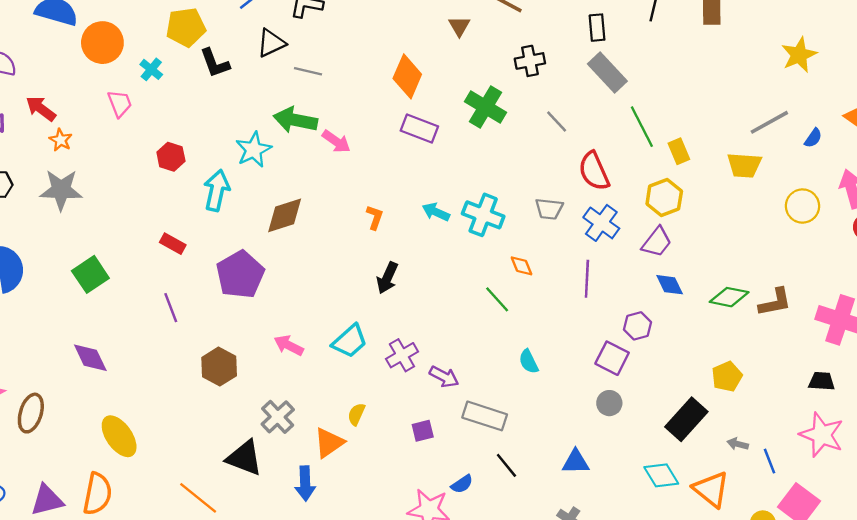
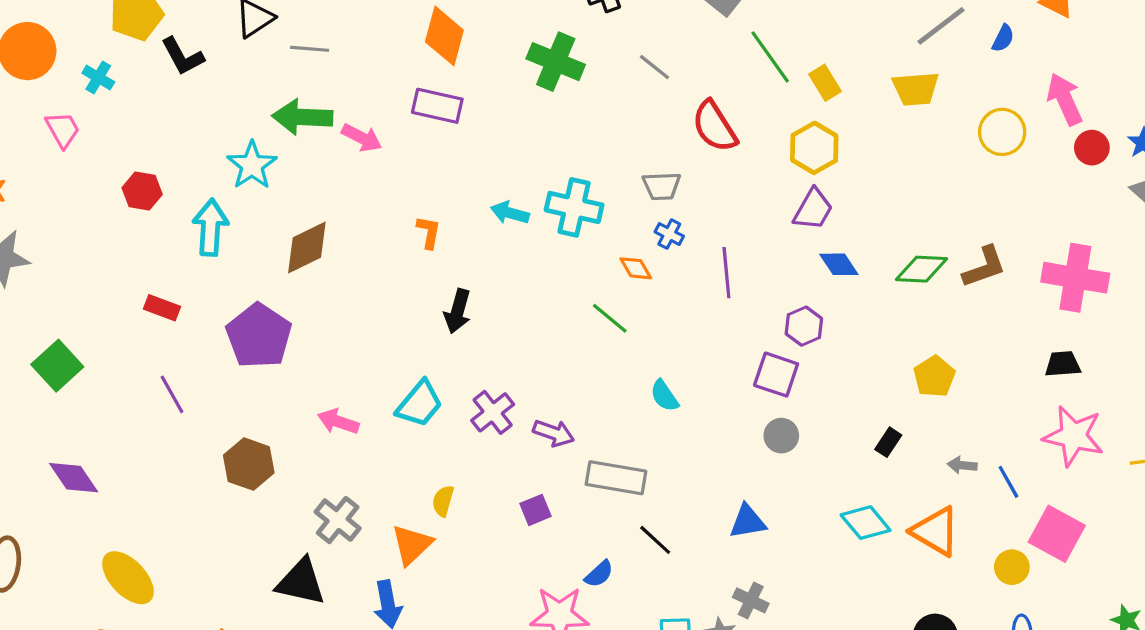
purple rectangle: (419, 129) -> (437, 106), moved
blue cross: (601, 223) -> (669, 234), moved, size x0.6
black rectangle: (686, 419) -> (888, 442), size x0.5

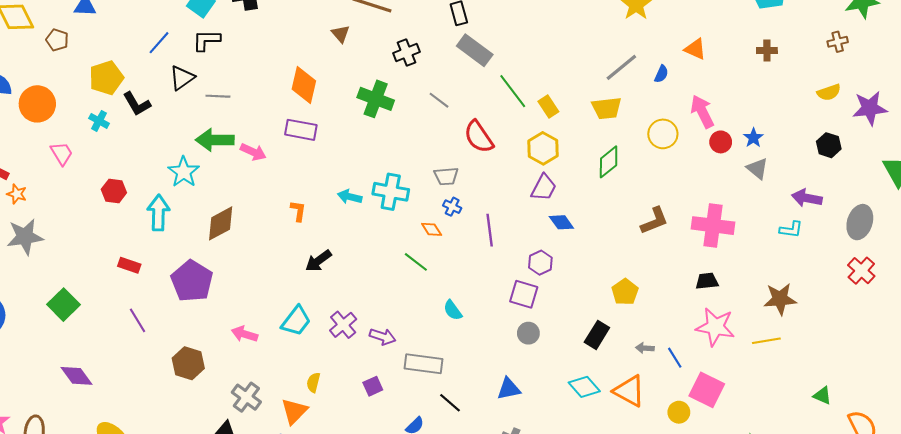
cyan cross: (98, 78) -> (99, 121), moved
green diamond: (922, 269) -> (609, 162), moved, turned -40
black arrow: (458, 311) -> (318, 261), turned 40
black rectangle: (888, 442) -> (597, 335), size x1.5

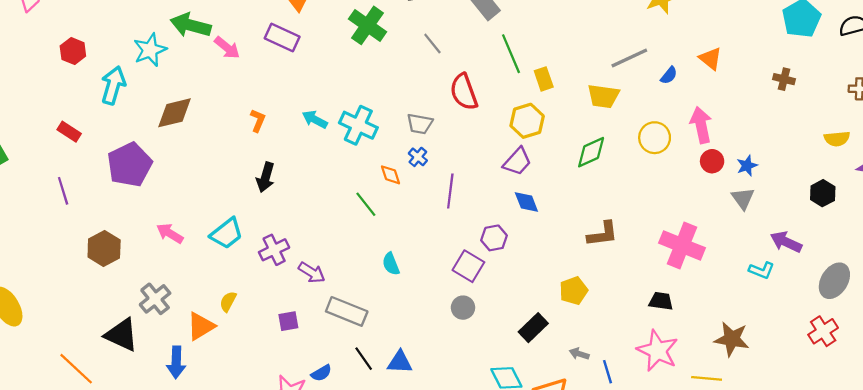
brown L-shape: (655, 221) -> (603, 234), moved
black arrow: (318, 261) -> (266, 177), turned -52
blue triangle: (509, 389) -> (400, 362), moved

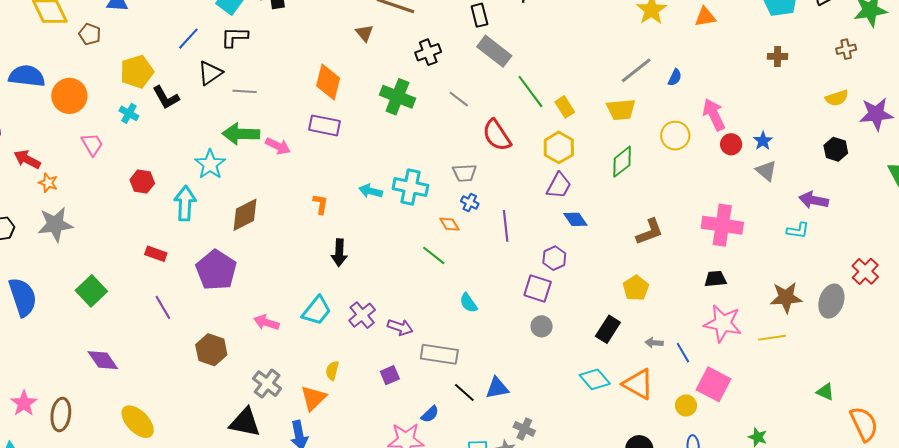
orange triangle: (710, 59) -> (705, 17), moved, turned -35
gray ellipse: (834, 281) -> (831, 301), moved

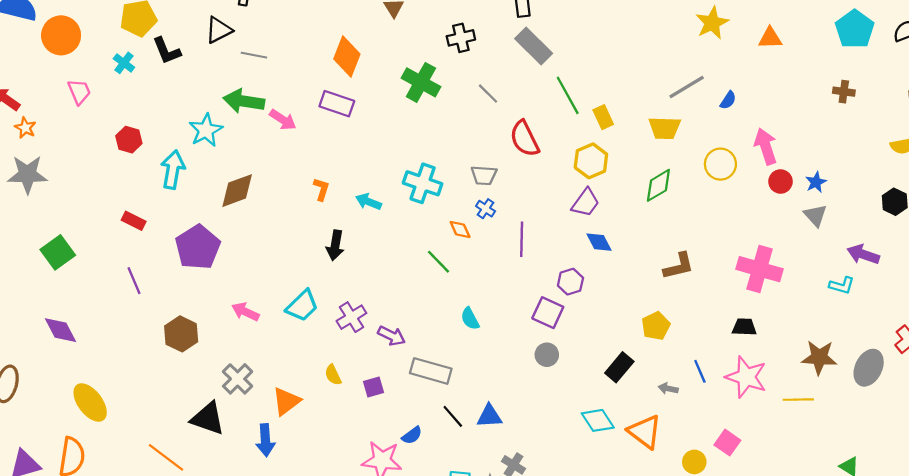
cyan arrow: (371, 191) -> (368, 202), moved
blue line: (683, 353) -> (700, 371), moved
yellow semicircle: (332, 371) -> (333, 375), moved, turned -48
pink square: (713, 384) -> (727, 443), size x0.7

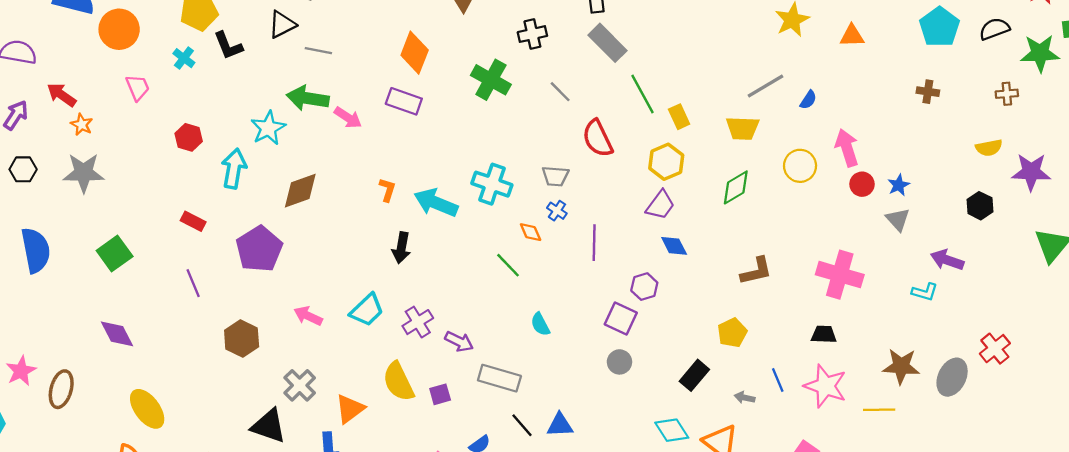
cyan arrow: (368, 202) -> (436, 203), size x1.6
yellow semicircle: (333, 375) -> (398, 382), size x1.8

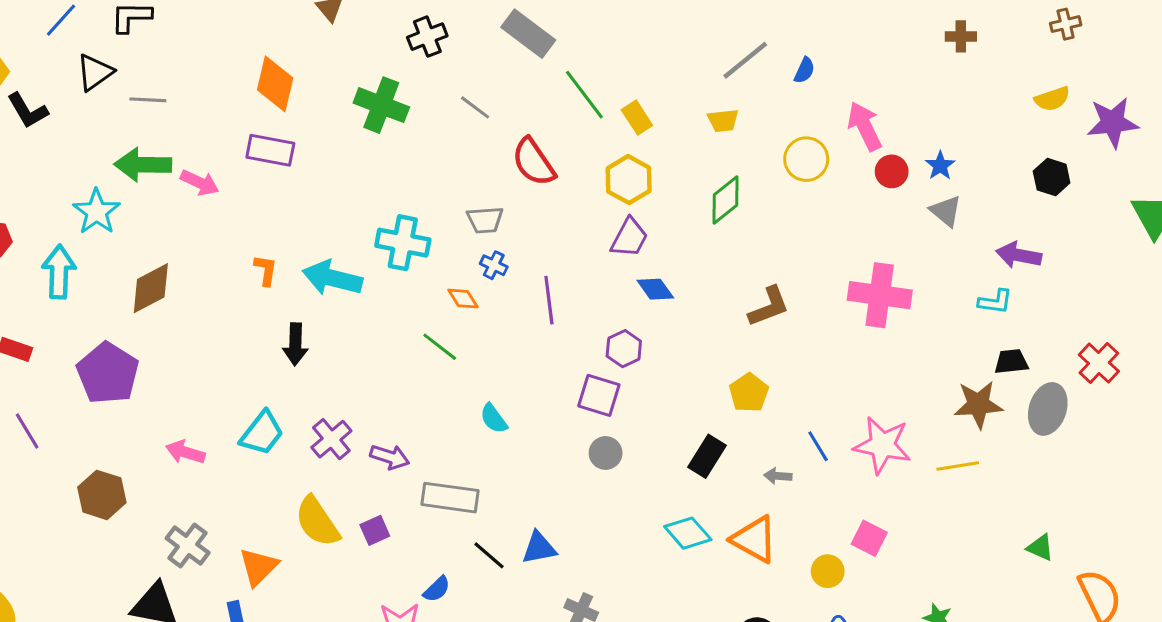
yellow trapezoid: (743, 128) -> (723, 121), size x0.7
black trapezoid: (824, 334) -> (1011, 362), moved

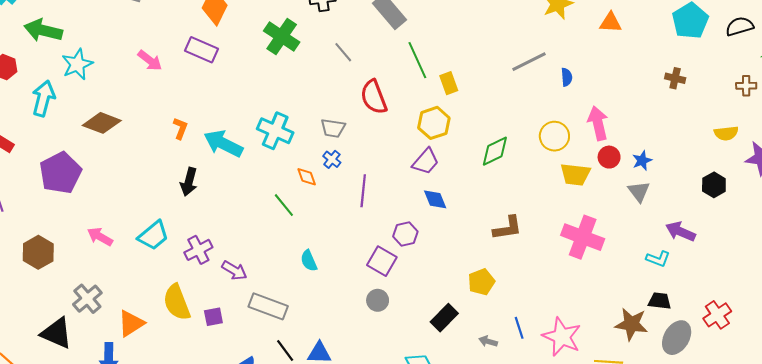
blue semicircle: (804, 70) -> (567, 77), turned -42
yellow trapezoid: (723, 121) -> (575, 174), moved, size x1.4
green arrow: (143, 165) -> (43, 30), moved
brown diamond: (151, 288) -> (102, 123), turned 36

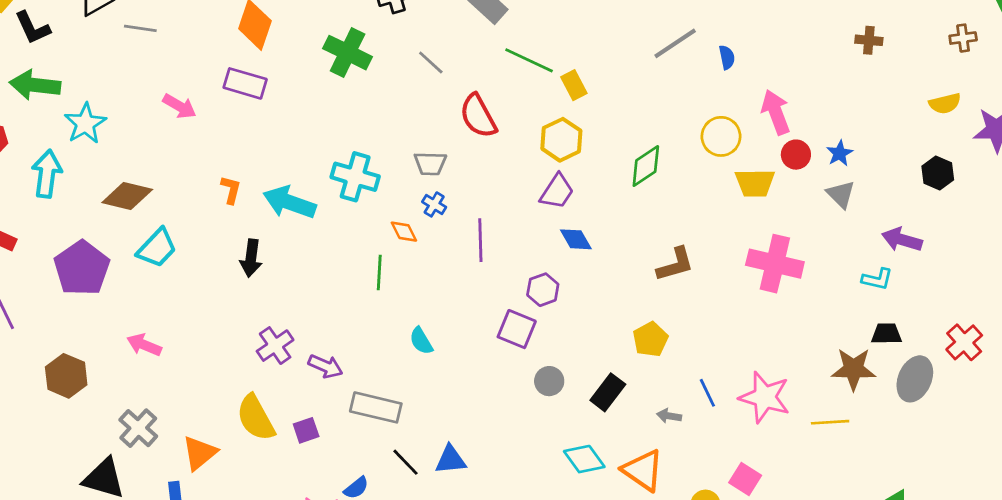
green line: (417, 60) -> (529, 60), turned -33
green line: (284, 205) -> (379, 272), turned 50
cyan trapezoid: (153, 235) -> (157, 248), moved
gray circle: (378, 300) -> (549, 381), moved

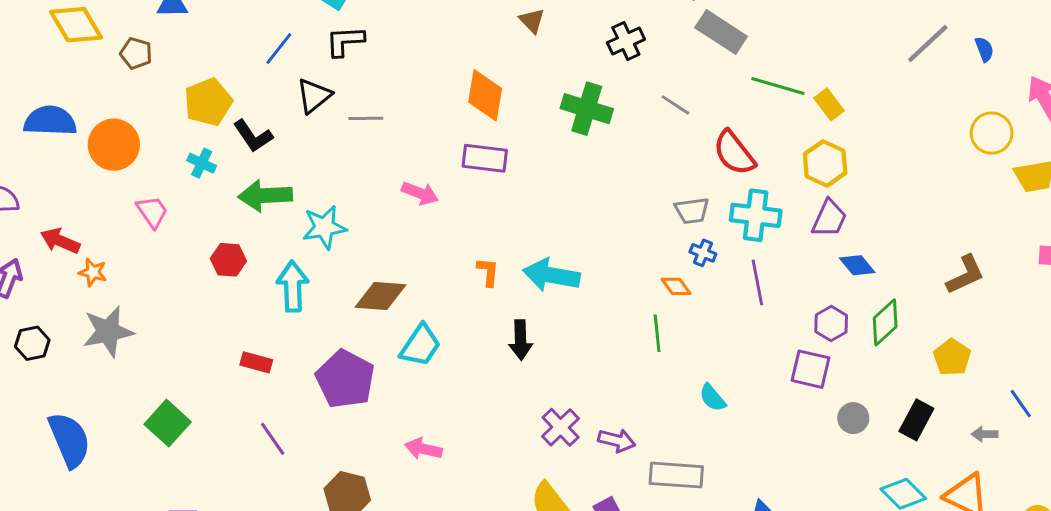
cyan star: (85, 124) -> (324, 227), turned 30
green diamond: (646, 166) -> (885, 322), moved
cyan cross: (355, 177) -> (756, 215), moved

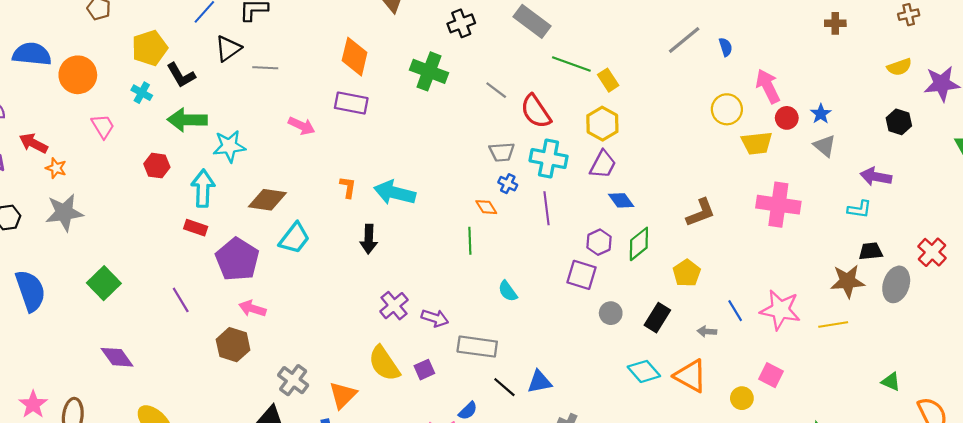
gray line: (675, 105) -> (496, 90), moved
red rectangle: (256, 362) -> (196, 228), moved
pink arrow: (423, 449) -> (252, 309), moved

